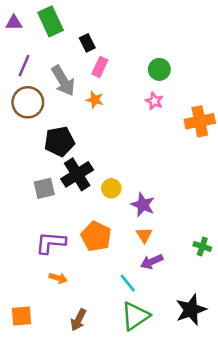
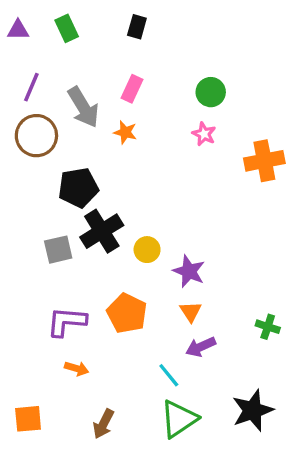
green rectangle: (51, 21) -> (67, 28), size x0.7
black rectangle: (87, 43) -> (137, 27), moved, turned 42

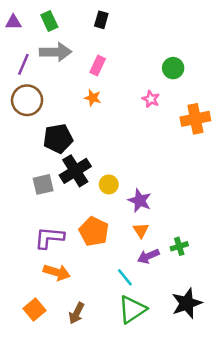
green circle: (211, 92) -> (173, 68), moved
gray arrow: (83, 107) -> (55, 52), moved, turned -60
green cross: (268, 327) -> (179, 246), moved, turned -35
orange arrow: (77, 369) -> (57, 272), size x1.5
orange square: (28, 419) -> (34, 309), moved, turned -35

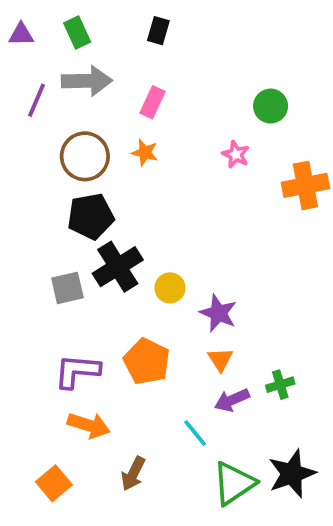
brown circle: (27, 100) -> (85, 156), moved
green triangle: (132, 309) -> (234, 483), moved
brown arrow: (77, 313) -> (133, 474), moved

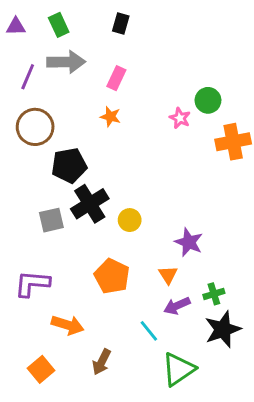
green circle: (271, 106) -> (208, 100), moved
brown circle: (85, 156) -> (35, 127), moved
purple star: (218, 313) -> (189, 242), moved
purple L-shape: (77, 371) -> (32, 284), moved
black star: (292, 474) -> (223, 329), moved

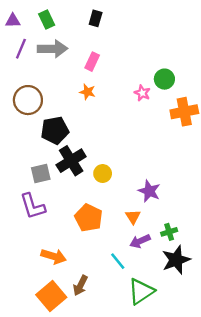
purple line: (28, 77) -> (21, 49), moved
purple L-shape: (32, 284) -> (33, 206), moved, turned -112
orange square: (41, 369) -> (51, 296), moved, size x1.4

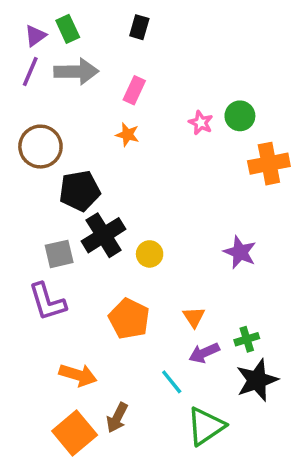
purple triangle: (13, 21) -> (35, 36), moved, turned -35
pink star: (142, 93) -> (201, 123), moved
purple star: (149, 191) -> (240, 252), moved

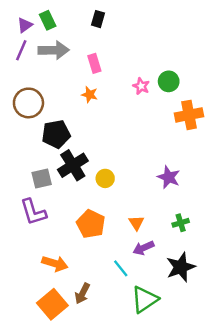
pink rectangle: (134, 90) -> (94, 63), turned -42
green cross: (247, 339) -> (181, 223), moved

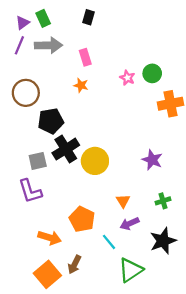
yellow circle: (105, 178) -> (95, 161), size x1.6
orange pentagon: (91, 224) -> (82, 219), moved

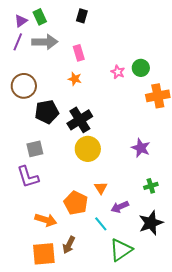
black cross: (66, 149) -> (80, 120), moved
orange triangle: (123, 201) -> (101, 188), moved
orange square: (47, 274) -> (44, 254), turned 35

